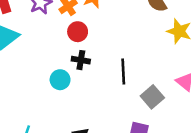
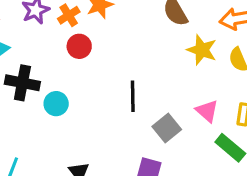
black cross: (81, 60) -> (22, 83), moved, size x1.5

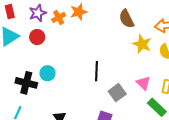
red circle: (79, 46) -> (37, 37), moved
black cross: (22, 83) -> (26, 83), moved

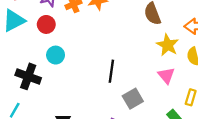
cyan circle: (47, 73) -> (56, 55), moved
pink triangle: (143, 83) -> (166, 76), moved

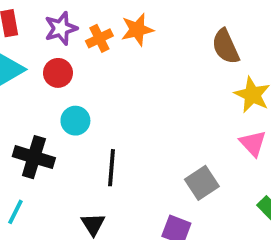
black line: (111, 71) -> (112, 168), moved

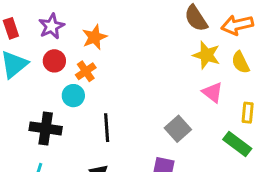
orange star: (137, 30) -> (94, 37), moved
orange cross: (99, 38) -> (86, 71), moved
brown semicircle: (226, 46) -> (196, 18), moved

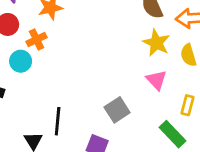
black line: (107, 128) -> (58, 121), moved

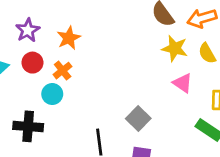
gray square: (117, 110) -> (138, 118), moved

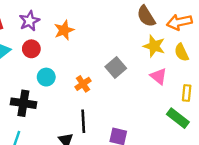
orange cross: (63, 71) -> (83, 84), moved
gray square: (138, 118) -> (116, 68), moved

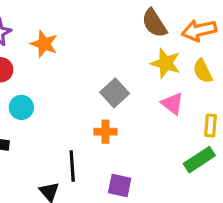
orange star: (64, 30) -> (44, 44), turned -30
orange cross: (83, 84) -> (105, 132), moved, turned 35
green rectangle: (178, 118) -> (199, 160), turned -70

